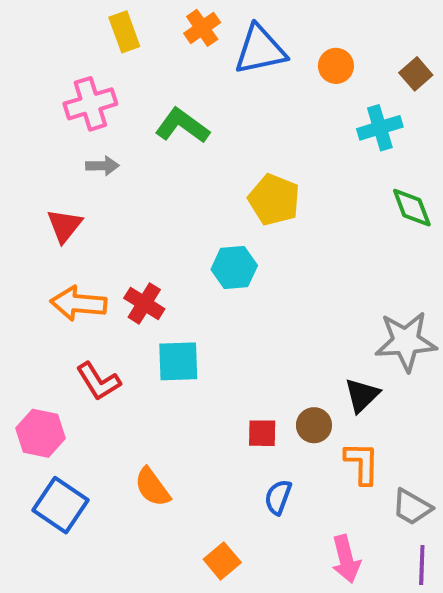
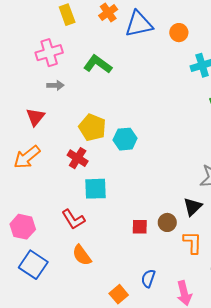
yellow pentagon: (274, 200) -> (92, 128), moved
orange arrow: (78, 303) -> (27, 157), moved, turned -44
red L-shape: (98, 381) -> (73, 219), moved
blue semicircle: (278, 497) -> (148, 278), moved

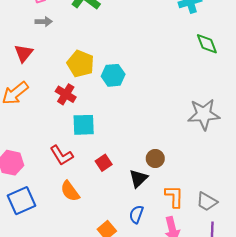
black triangle: (193, 207) -> (138, 179), moved
red square: (140, 227) -> (104, 163), moved, turned -35
orange L-shape: (193, 243) -> (174, 196), moved
blue square: (33, 265) -> (21, 201), turned 32

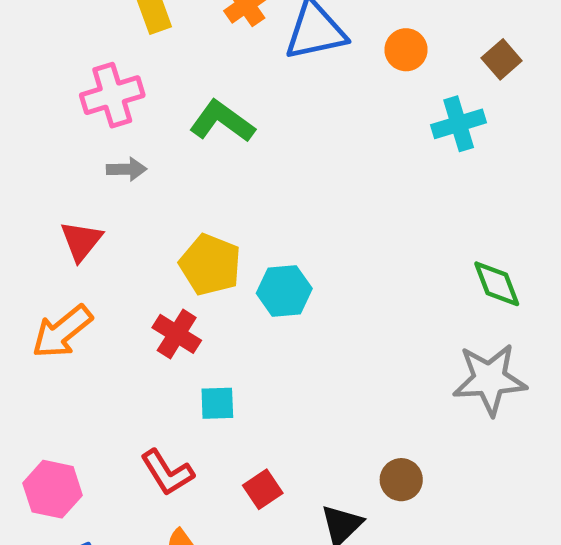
green diamond: (207, 44) -> (497, 284), moved
cyan square: (84, 125) -> (217, 403), size x0.7
brown circle: (155, 159) -> (401, 480), moved

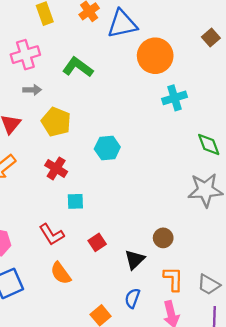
orange circle: (406, 50) -> (155, 56), moved, size x1.8
cyan cross: (459, 124) -> (175, 98), moved
yellow pentagon: (210, 265) -> (56, 122), moved

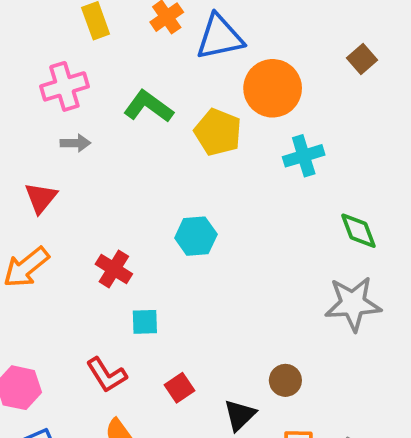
yellow pentagon: (56, 122) -> (218, 132), moved

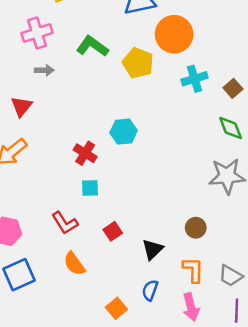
brown square: (362, 59) -> (233, 88), moved
red cross: (114, 269) -> (85, 153), moved
brown circle: (285, 380) -> (196, 228), moved

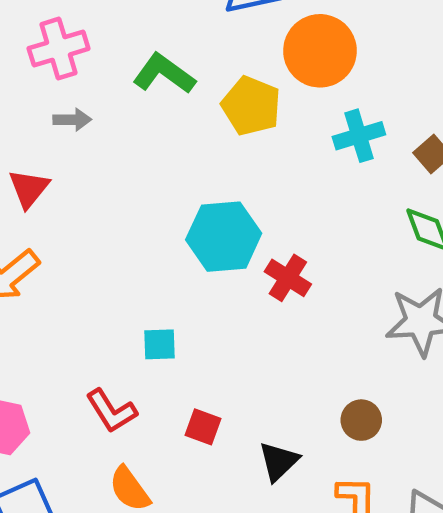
cyan hexagon: (124, 132) -> (224, 237), size x1.4
red cross: (85, 153) -> (288, 278), moved
red square: (113, 231) -> (203, 427), turned -36

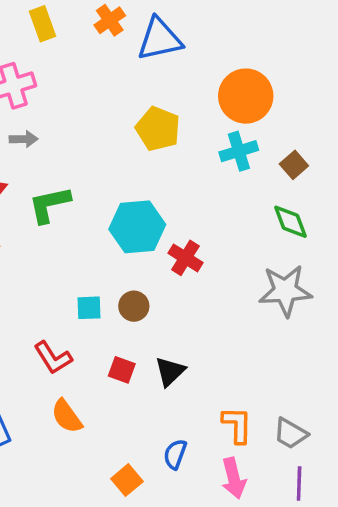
orange circle: (320, 51) -> (246, 96), moved
green L-shape: (164, 74) -> (49, 205), moved, turned -48
brown circle: (361, 420) -> (134, 306), moved
black triangle: (279, 461) -> (170, 372), moved

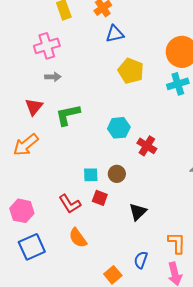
blue triangle: (160, 39) -> (115, 34), moved, size x0.7
cyan hexagon: (137, 227) -> (119, 128), size x0.7
red square: (122, 370) -> (100, 198), moved

